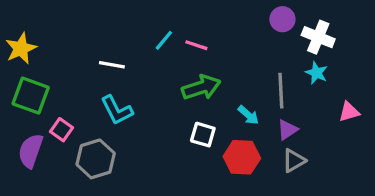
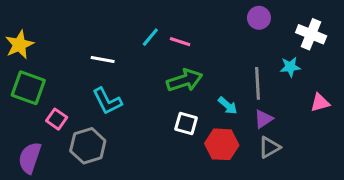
white cross: (318, 37) -> (311, 34), moved
cyan star: (317, 73) -> (290, 67), turned -30
purple semicircle: (31, 151) -> (30, 158), moved

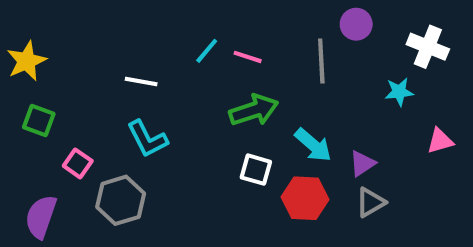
gray line: (257, 83) -> (321, 61), moved
green square: (28, 88) -> (39, 120), size x0.7
cyan arrow: (228, 106) -> (313, 145), size x1.4

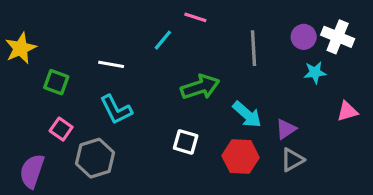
purple circle: (356, 24) -> (304, 37), moved
pink line: (248, 57) -> (195, 17), moved
green square: (39, 120) -> (56, 82), moved
white square: (256, 170) -> (186, 142), moved

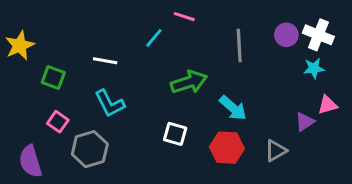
cyan star: (315, 72) -> (314, 68), moved
purple triangle: (286, 129) -> (305, 122), moved
purple semicircle: (32, 171) -> (30, 161), turned -36

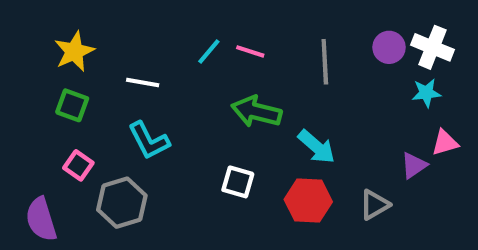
pink line: (184, 17) -> (250, 51), moved
yellow star: (20, 46) -> (74, 51), moved
green arrow: (189, 82) -> (256, 112), turned -148

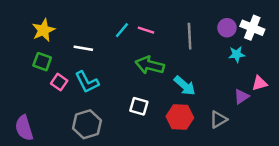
cyan star: (426, 93) -> (237, 54), moved
pink square: (78, 165) -> (59, 82), moved
gray hexagon: (122, 203) -> (87, 124), moved

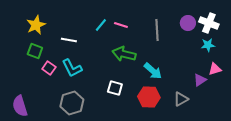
cyan star: (237, 54) -> (208, 45), moved

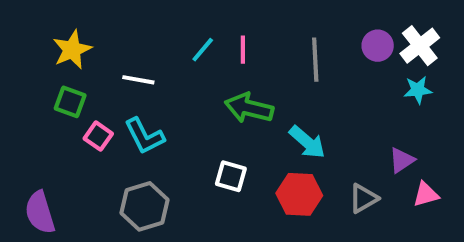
white cross: (209, 23) -> (420, 46), turned 30
pink line: (121, 25) -> (243, 50), turned 72
pink triangle: (215, 69) -> (426, 194), moved

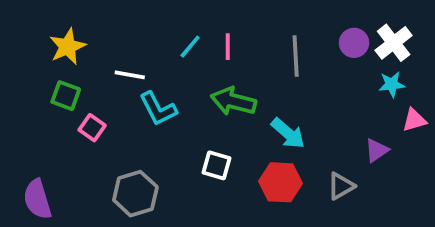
cyan L-shape: (144, 136) -> (158, 109), moved
pink triangle: (426, 194) -> (414, 120), moved

